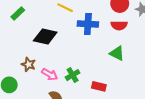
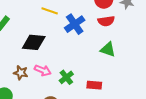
blue cross: (88, 24) -> (75, 24), turned -30
pink arrow: (50, 74) -> (43, 70), moved

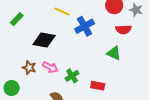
red semicircle: (106, 21) -> (123, 29), moved

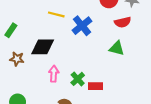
pink arrow: (50, 67) -> (54, 74), turned -105
brown star: (29, 68) -> (17, 59), moved
red rectangle: (98, 86) -> (96, 86), moved

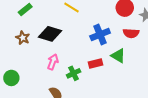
blue cross: (82, 26) -> (100, 35), moved
red rectangle: (96, 86) -> (96, 63), moved, turned -32

